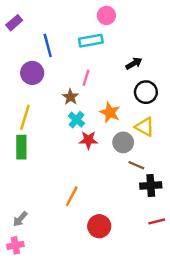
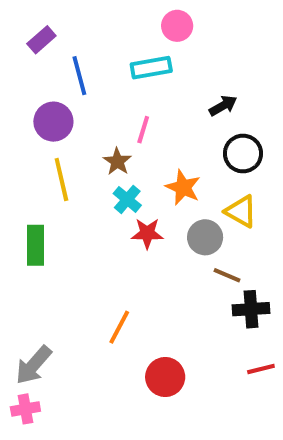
purple rectangle: (14, 23) -> (41, 40), moved
yellow line: (25, 117) -> (61, 179), moved, turned -30
gray arrow: (20, 219) -> (33, 365), size x1.5

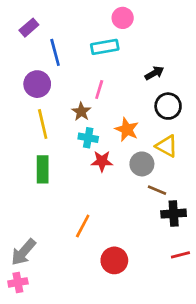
cyan cross: (127, 199) -> (88, 138), turned -30
green rectangle: (35, 245) -> (43, 169), moved

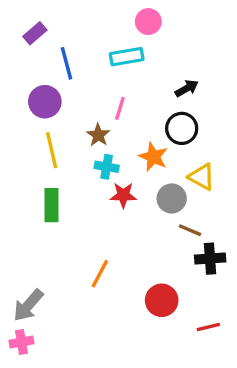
black circle: (168, 106) -> (182, 128), moved
red line: (180, 255) -> (208, 327), moved
red circle: (114, 260) -> (162, 300), moved

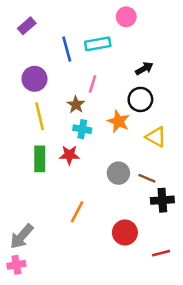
pink circle: (148, 22) -> (126, 17), moved
blue line: (67, 63) -> (67, 49), moved
red star: (123, 195) -> (69, 155), moved
gray circle: (172, 198) -> (118, 173), moved

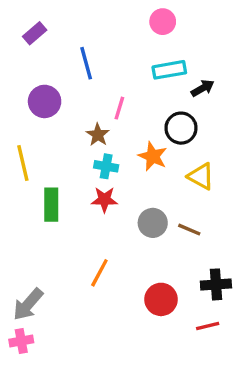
cyan rectangle: (98, 44) -> (169, 70), moved
black arrow: (144, 68) -> (203, 88), moved
yellow line: (40, 116) -> (23, 163), moved
red star: (69, 155) -> (104, 200), moved
black cross: (162, 200) -> (216, 284), moved

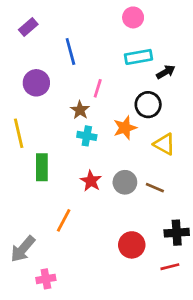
orange star: (153, 156) -> (125, 128), turned 30
red star: (104, 200) -> (91, 181), moved, turned 30
orange line: (99, 273) -> (64, 220), moved
pink cross: (21, 341) -> (46, 279), moved

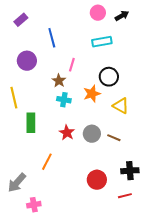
black arrow: (166, 72) -> (122, 16), moved

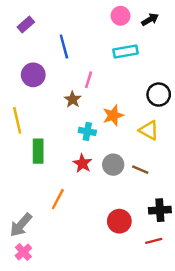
black circle: (109, 77) -> (159, 95), moved
cyan cross: (64, 100) -> (87, 131), moved
pink cross: (34, 205) -> (23, 252), moved, turned -32

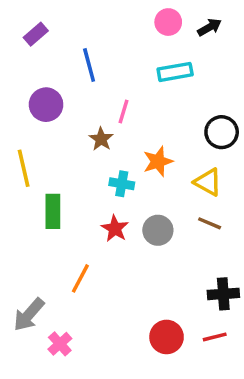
brown line: (140, 170) -> (210, 223), moved
red circle: (119, 221) -> (167, 337), moved
pink cross: (23, 252) -> (60, 344), moved

